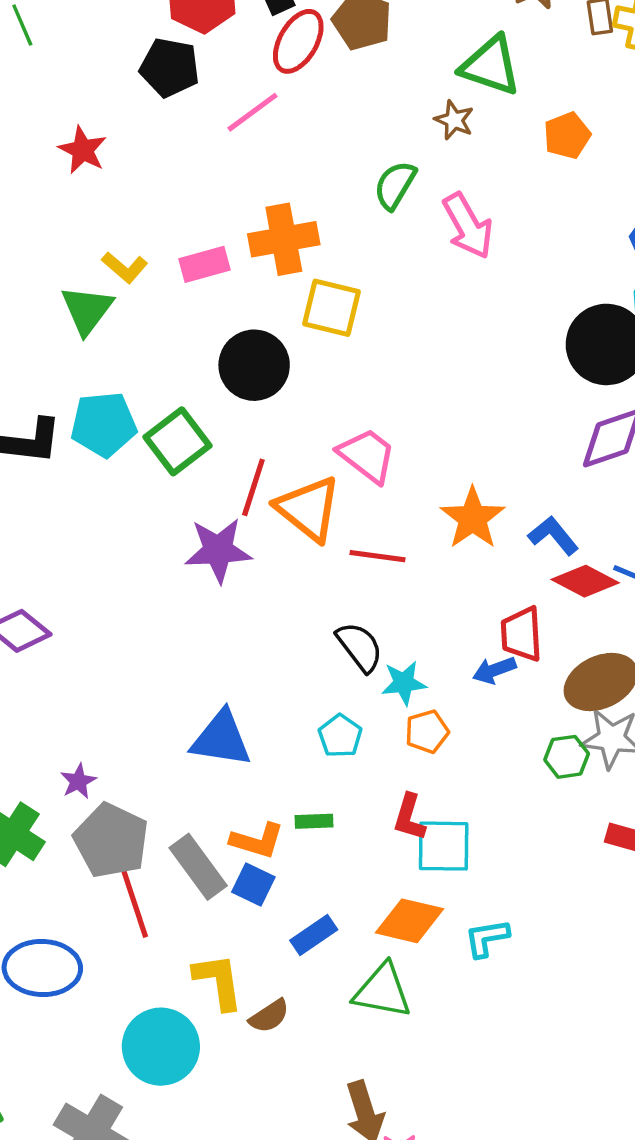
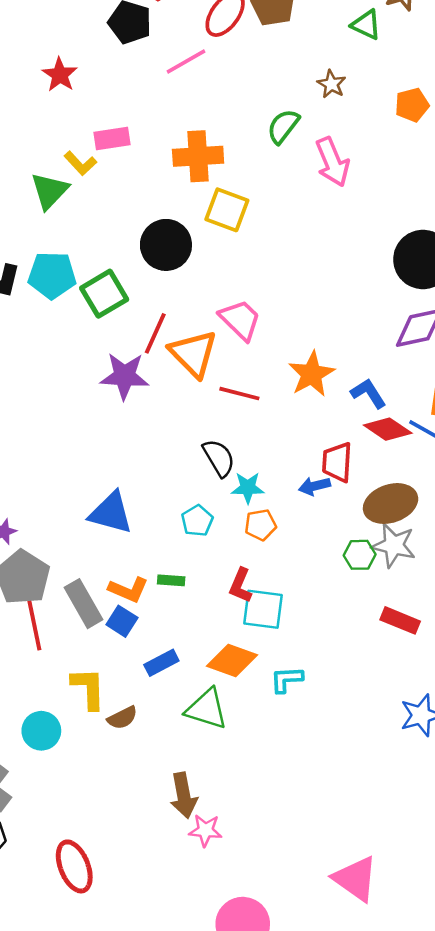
green triangle: (491, 66) -> (366, 25), moved, size x0.7
pink rectangle: (205, 264) -> (112, 138), moved
cyan circle: (161, 1047) -> (41, 731), size x0.7

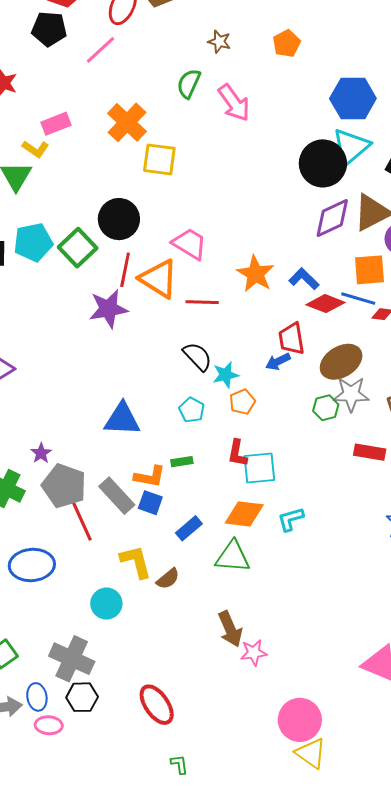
orange cross: (198, 156) -> (127, 122), turned -30
black circle: (166, 245) -> (119, 219), moved

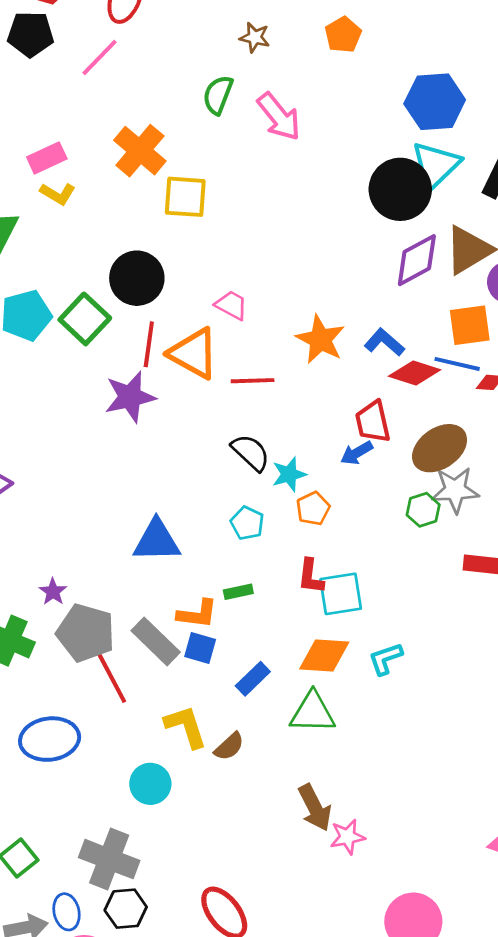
yellow L-shape: (35, 149) -> (58, 194), moved
pink trapezoid: (190, 244) -> (231, 305), size x0.7

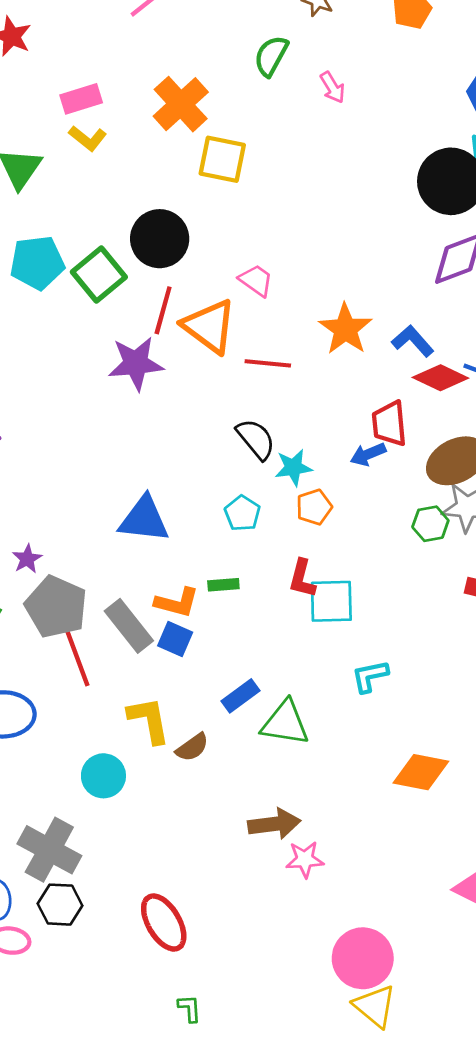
pink arrow: (279, 117) -> (333, 87), size x0.6
orange diamond: (324, 656) -> (421, 772), moved
blue rectangle: (253, 679) -> (240, 696), moved
brown arrow: (315, 808) -> (274, 824), turned -78

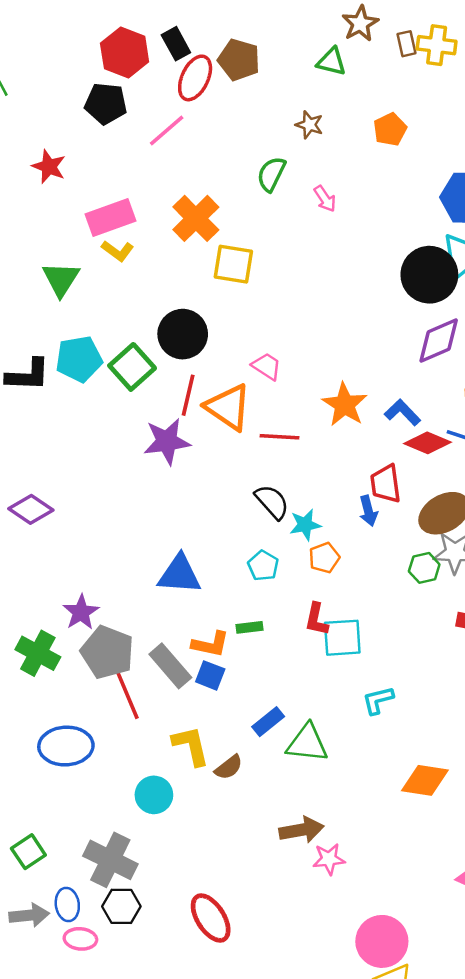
pink rectangle: (81, 99) -> (111, 217), size x1.4
blue arrow: (368, 454) -> (368, 511), turned -80
purple star: (27, 559) -> (81, 612), size x1.4

